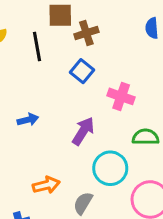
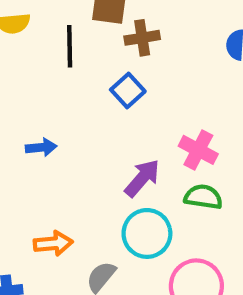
pink cross: (121, 96) -> (198, 150), moved
purple arrow: (83, 131) -> (142, 178), moved

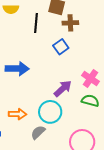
blue arrow: (41, 147) -> (17, 69), size x1.6
cyan circle: (147, 233) -> (50, 112), moved

